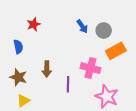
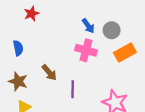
red star: (34, 24) -> (31, 14), moved
pink cross: (90, 68) -> (86, 50), moved
brown arrow: (47, 69) -> (49, 73), turned -42

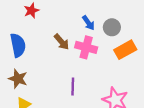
blue semicircle: (18, 48) -> (18, 45), size x1.5
brown arrow: (49, 73) -> (62, 42), moved

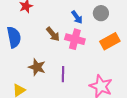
gray circle: (112, 27) -> (101, 13), moved
brown star: (18, 79) -> (37, 67), moved

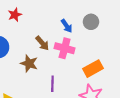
orange rectangle: (110, 41) -> (93, 69), moved
brown star: (37, 67) -> (29, 63), moved

